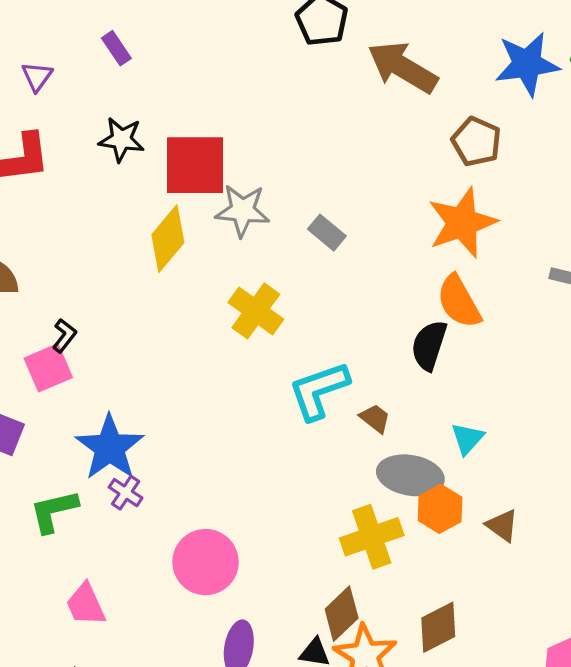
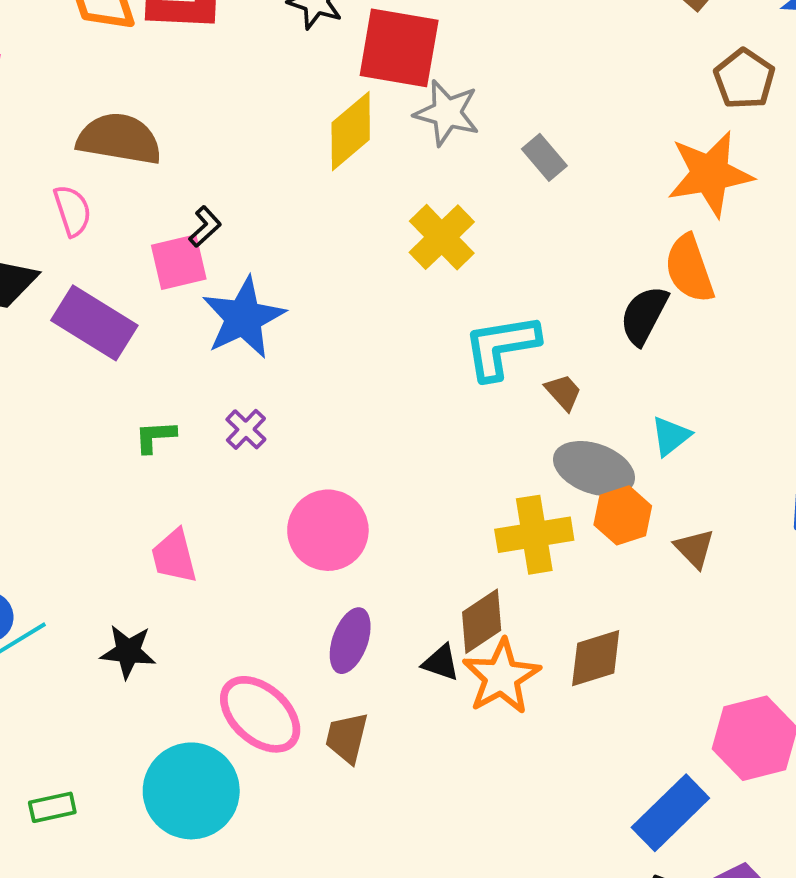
blue star: (110, 447) -> (243, 318), moved
green L-shape: (54, 511) -> (155, 437), size x0.7

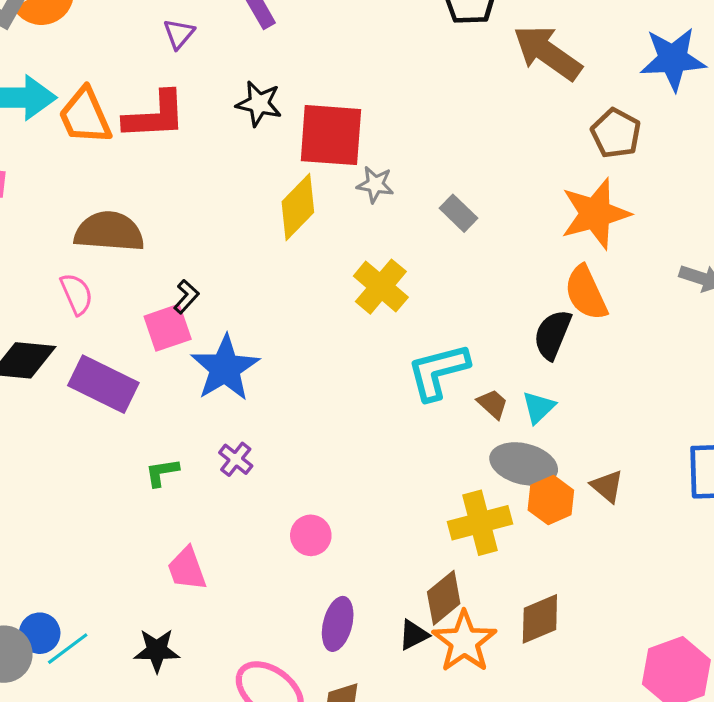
gray star: (447, 113) -> (375, 184), size x0.7
cyan triangle: (671, 436) -> (539, 407), moved
pink circle: (328, 530) -> (311, 535), size x0.6
brown triangle: (694, 549) -> (607, 486), moved
black triangle: (441, 663) -> (414, 635), turned -40

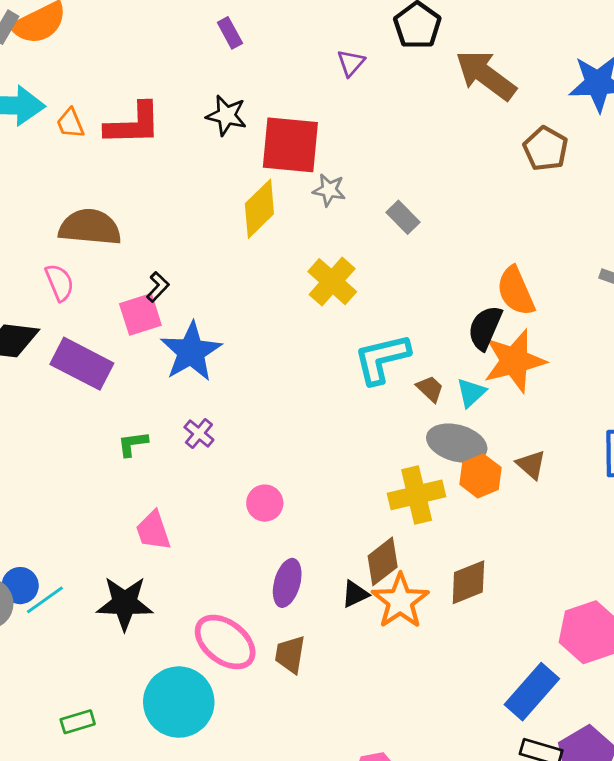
purple triangle: (179, 34) -> (351, 63), moved
orange trapezoid: (85, 116) -> (70, 123), size x0.6
orange star: (595, 214) -> (514, 361), moved
black star: (157, 650) -> (125, 603), size x1.4

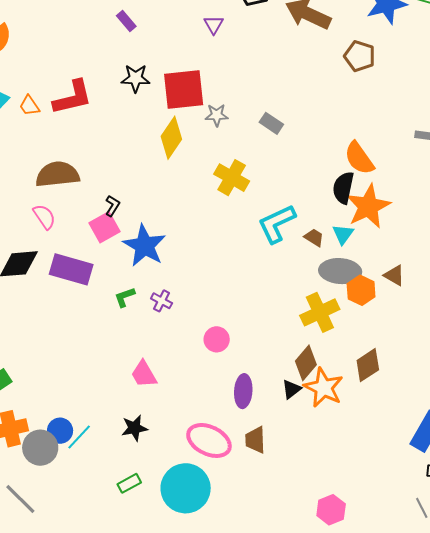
green L-shape: (133, 444) -> (125, 297), moved
black star: (125, 603) -> (134, 428), size x0.7
green rectangle: (78, 722) -> (129, 483), moved

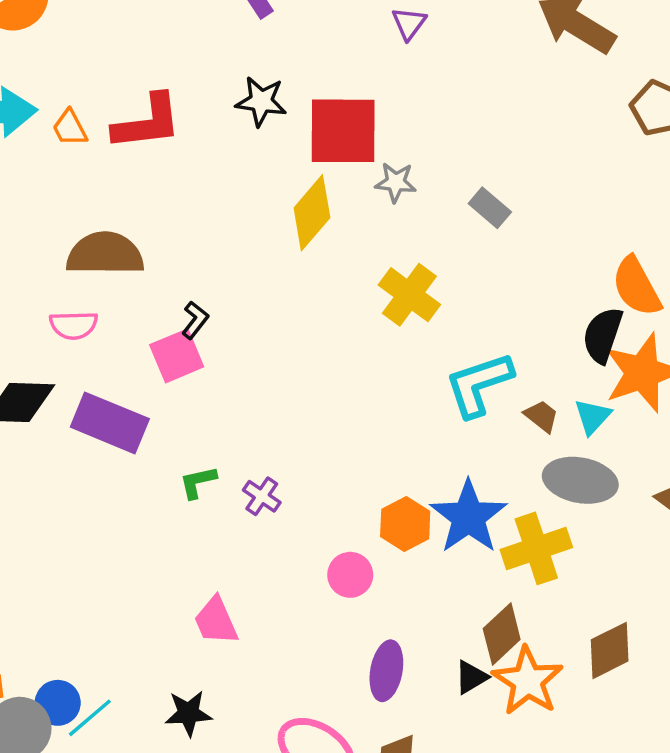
pink semicircle: (44, 217) -> (74, 325), turned 116
blue star: (145, 246) -> (468, 517), moved
orange hexagon: (361, 290) -> (405, 524), moved

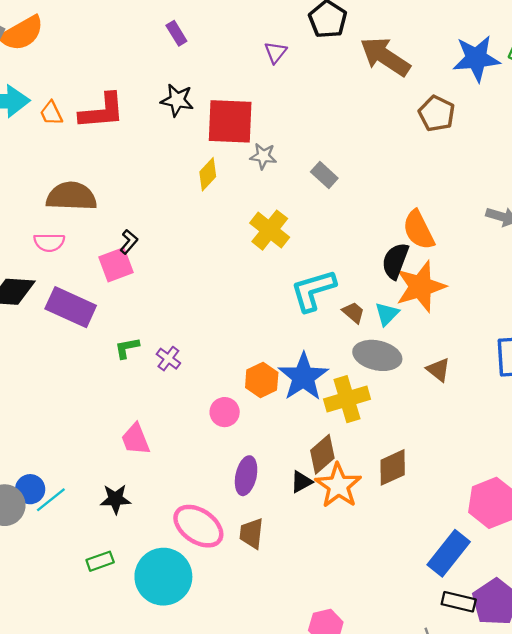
yellow diamond: (312, 213) -> (208, 174), size x0.7

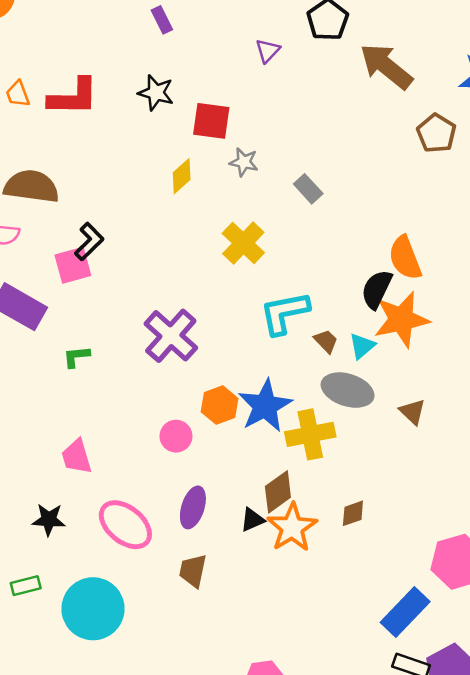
red square: (230, 121) -> (211, 121), size x0.7
black L-shape: (129, 242) -> (89, 242), size x1.4
purple cross: (168, 359) -> (171, 336), moved, size x2.0
brown diamond: (393, 467) -> (353, 513), size x0.7
pink ellipse: (198, 526) -> (125, 525), moved

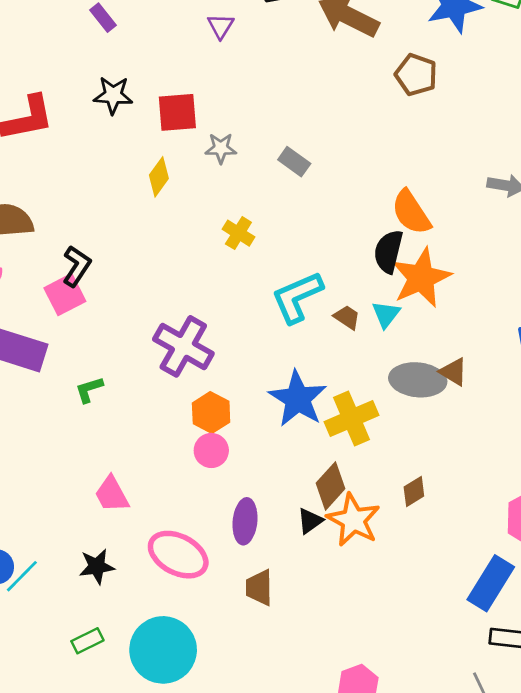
yellow cross: (243, 243) -> (238, 233), size x0.7
gray ellipse: (348, 390) -> (418, 380), moved
orange hexagon: (220, 405) -> (211, 413), moved

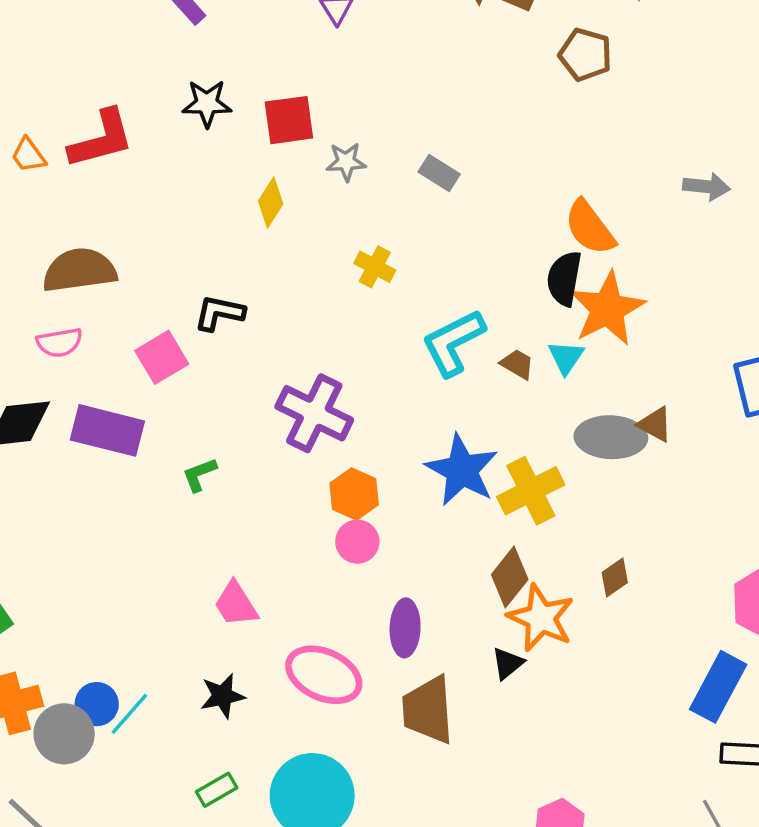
black L-shape: (77, 266) -> (219, 313), moved, turned -108
black triangle: (310, 521) -> (508, 663), moved
brown trapezoid: (259, 588) -> (428, 710), size x1.5

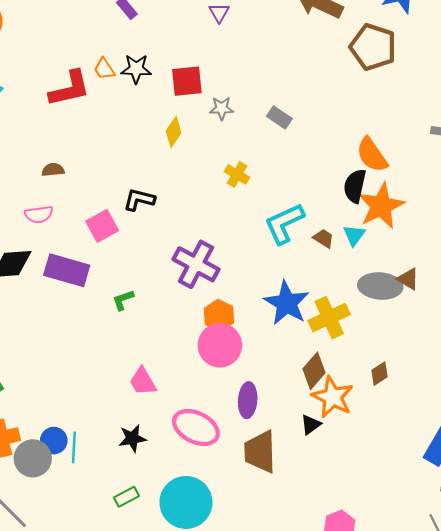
brown pentagon: (585, 55) -> (373, 47), size x1.4
orange trapezoid: (28, 155) -> (104, 69), moved
brown semicircle: (79, 270) -> (53, 170), size x0.5
pink circle: (357, 542) -> (220, 345), size x1.6
cyan line: (129, 714) -> (74, 447), turned -40

